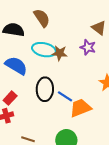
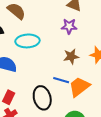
brown star: (60, 53) -> (71, 56), moved
black ellipse: (45, 89) -> (42, 98), moved

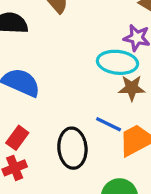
cyan ellipse: (27, 41) -> (117, 62), moved

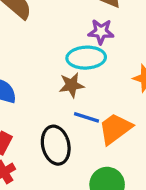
brown star: (132, 88) -> (72, 85), moved

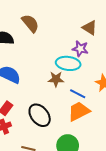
blue line: (87, 117) -> (78, 94), moved
black ellipse: (56, 145) -> (40, 115), turned -35

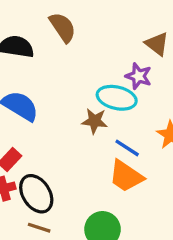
orange trapezoid: (79, 111) -> (126, 176), turned -125
black ellipse: (40, 115) -> (36, 194), moved

